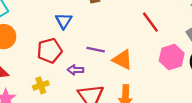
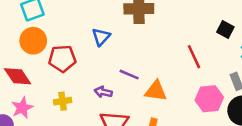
red pentagon: (50, 51) -> (62, 59), moved
orange triangle: (122, 60) -> (156, 91), turned -30

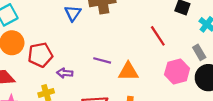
blue triangle: (101, 37) -> (73, 13), moved
purple arrow: (103, 92) -> (65, 73), moved

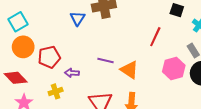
red line: (158, 36) -> (155, 37), turned 60
orange triangle: (128, 72) -> (129, 70), turned 36

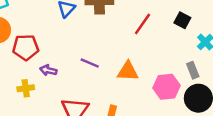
red line: (155, 37) -> (142, 24), moved
orange triangle: (129, 70) -> (128, 71), moved, turned -42

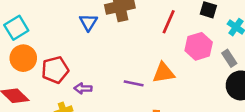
purple line: (90, 63) -> (134, 83), moved
pink hexagon: (167, 87) -> (199, 46), moved

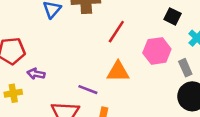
red line: (169, 22) -> (116, 32), moved
purple line: (134, 83) -> (88, 90), moved

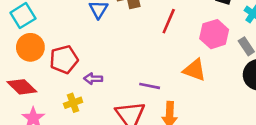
orange triangle: (118, 71) -> (195, 70), moved, turned 30

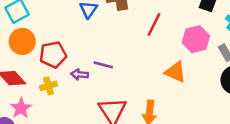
purple line: (150, 86) -> (103, 65), moved
yellow cross: (73, 103) -> (48, 86), moved

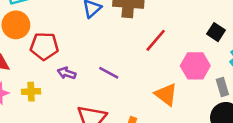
purple line: (103, 65) -> (109, 73), moved
yellow cross: (48, 86) -> (31, 92), moved

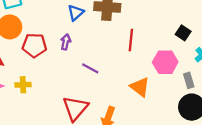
red line: (156, 40) -> (131, 40), turned -35
purple arrow: (67, 73) -> (66, 42), moved, turned 84

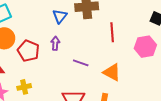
red pentagon: (34, 45) -> (28, 51), turned 30
orange triangle: (140, 87) -> (112, 72), moved

